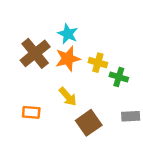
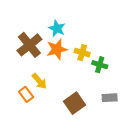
yellow arrow: (68, 97) -> (39, 81), moved
orange rectangle: (31, 112) -> (26, 94), turned 48

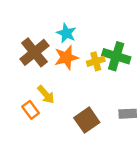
yellow cross: (82, 53) -> (96, 61), turned -32
green cross: (100, 65) -> (116, 56), moved, size x1.5

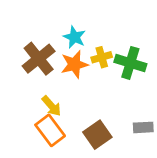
yellow cross: (96, 61) -> (102, 57), moved
orange rectangle: (31, 110) -> (50, 130), moved, size x1.5

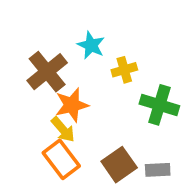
green cross: (130, 63) -> (159, 105), moved
orange star: (74, 64) -> (72, 105), moved
gray rectangle: (143, 127) -> (158, 170), moved

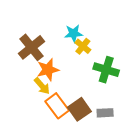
cyan star: (91, 45) -> (74, 33), moved, turned -30
yellow cross: (124, 70) -> (83, 46), turned -35
orange rectangle: (61, 159) -> (57, 106), moved

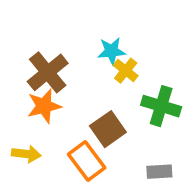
orange star: (48, 70) -> (44, 106), moved
yellow arrow: (42, 86) -> (26, 154), moved, turned -42
brown square: (79, 109) -> (108, 129), moved

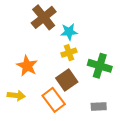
yellow cross: (126, 71) -> (69, 53), moved, turned 32
brown cross: (48, 72) -> (44, 17), moved
orange star: (44, 106) -> (27, 66), turned -30

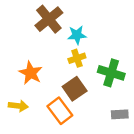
gray rectangle: (99, 106) -> (120, 114), moved

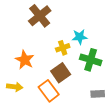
cyan star: (77, 35) -> (80, 37), moved

